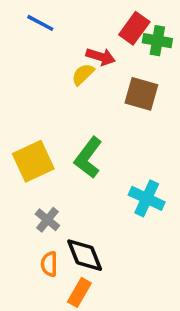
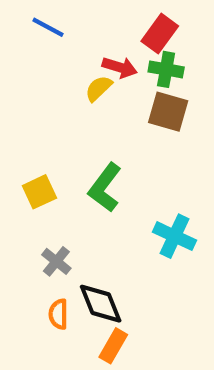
green cross: (157, 41) -> (166, 69), moved
yellow square: (33, 161) -> (39, 192), size x0.7
orange rectangle: (79, 292) -> (113, 346), moved

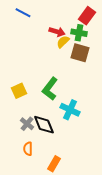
red rectangle: (160, 34) -> (87, 16), moved
yellow semicircle: (99, 88) -> (63, 42), moved
cyan cross: (175, 236) -> (70, 110), moved
black diamond: (101, 304) -> (44, 125), moved

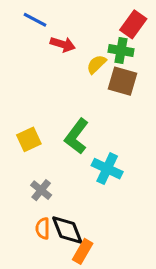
red arrow: (57, 32) -> (63, 44), moved
black diamond: (44, 125) -> (67, 230), moved

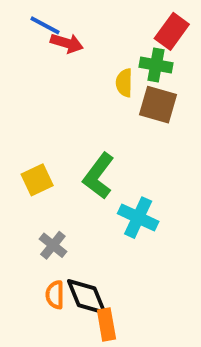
red arrow: (63, 44) -> (67, 43), moved
yellow semicircle: (96, 64) -> (124, 83), turned -45
orange rectangle: (83, 251) -> (106, 324), turned -40

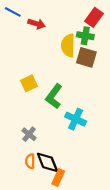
blue line: (45, 25) -> (13, 12), moved
yellow semicircle: (124, 83) -> (68, 45), size x1.5
yellow square: (37, 180) -> (29, 83), moved
orange rectangle: (106, 324) -> (58, 177), turned 35

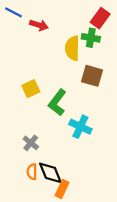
brown square: (86, 57) -> (92, 76), moved

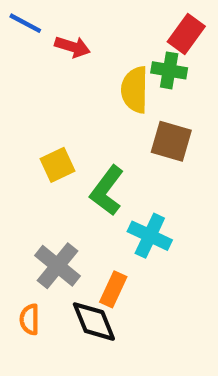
gray cross: (31, 143) -> (57, 266), size x1.5
orange semicircle: (32, 172) -> (30, 319), moved
orange rectangle: (62, 189) -> (113, 289), moved

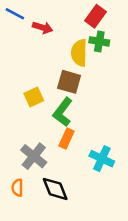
red rectangle: (186, 34) -> (96, 16), moved
brown square: (171, 141) -> (69, 82), moved
cyan cross: (150, 236) -> (102, 159), moved
orange rectangle: (113, 289) -> (67, 138), moved

